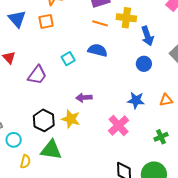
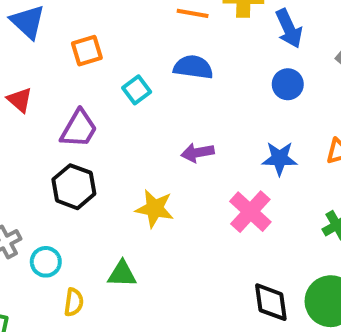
orange square: (46, 21) -> (87, 51), moved
purple arrow: (84, 98) -> (198, 153), moved
black hexagon: (44, 120) -> (74, 187), moved
green triangle: (51, 150) -> (122, 274), size x0.7

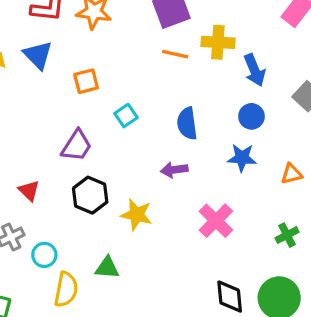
blue semicircle: (193, 67) -> (187, 123), moved, turned -108
red triangle: (20, 100) -> (29, 191), moved
blue star: (280, 158) -> (242, 158), moved
black hexagon: (74, 187) -> (90, 195), moved
yellow semicircle: (74, 302) -> (66, 289), size x1.5

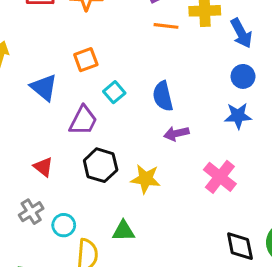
blue triangle: (38, 55) -> (44, 88), moved
cyan square: (126, 116) -> (114, 92), moved
blue semicircle: (187, 123) -> (163, 96), moved

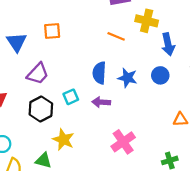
orange line: (166, 26) -> (116, 36), moved
cyan square: (114, 92) -> (71, 97), moved
blue star: (238, 116) -> (127, 78), moved
yellow star: (146, 179) -> (63, 140), moved

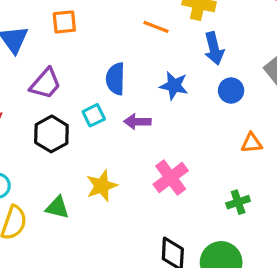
blue arrow: (168, 44) -> (214, 48), moved
blue semicircle: (99, 73) -> (115, 79), moved
blue circle: (160, 75) -> (231, 91), moved
yellow star: (63, 140) -> (102, 186), moved, turned 30

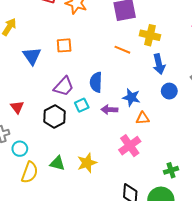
purple trapezoid: (45, 84) -> (64, 86), moved
blue star: (174, 86) -> (131, 97), moved
orange triangle: (252, 143) -> (143, 118), moved
yellow star: (102, 186) -> (87, 163), moved
green cross: (238, 202) -> (171, 170), moved

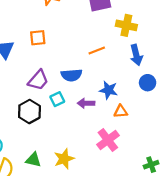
orange line: (122, 50) -> (97, 50), moved, turned -42
blue semicircle: (96, 82) -> (72, 75), turned -96

